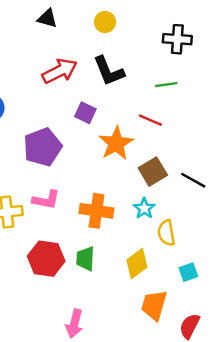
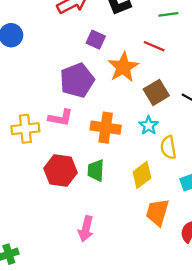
purple pentagon: (42, 147) -> (77, 80), moved

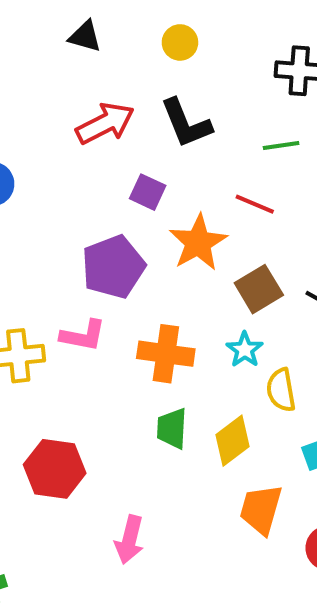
red hexagon: (61, 171) -> (55, 469), moved
green trapezoid: (96, 171) -> (172, 428), moved

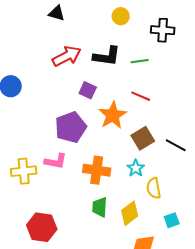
yellow circle: (180, 42) -> (121, 16), moved
black L-shape: (186, 123) -> (107, 56), turned -60
green line: (281, 146) -> (140, 61), moved

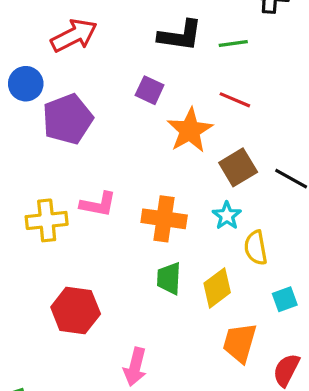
red arrow: (67, 56) -> (74, 35), moved
purple pentagon: (71, 127) -> (68, 119), moved

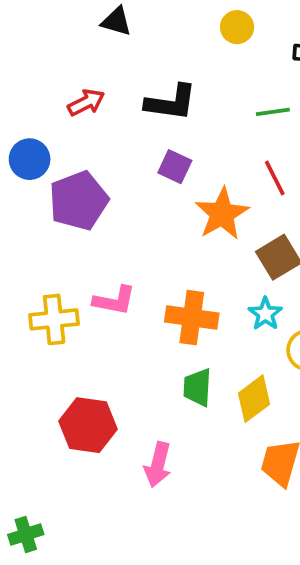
red arrow: (74, 35) -> (86, 103), size x0.7
black L-shape: (180, 35) -> (171, 103), moved
red line: (235, 100) -> (275, 178), turned 40
pink arrow: (135, 367) -> (158, 465), moved

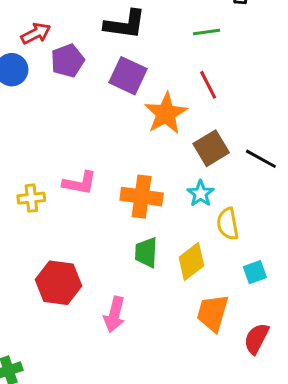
red arrow: (86, 103) -> (36, 33), moved
purple square: (175, 167) -> (128, 76), size x1.4
purple pentagon: (79, 201) -> (68, 61), moved, size x0.7
yellow cross: (54, 319) -> (31, 198), size x0.7

